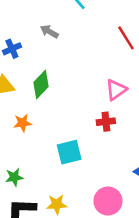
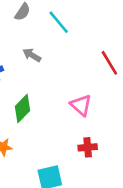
pink triangle: (116, 90) -> (81, 105), moved, turned -45

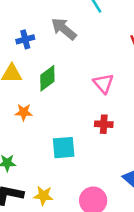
gray arrow: (32, 55) -> (64, 29), size x1.5

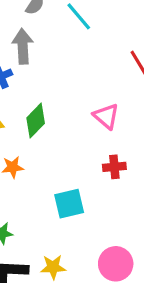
gray arrow: (64, 29) -> (23, 46), moved, turned 56

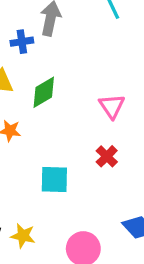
red cross: (114, 167) -> (107, 156), turned 35

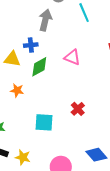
blue cross: (22, 42) -> (31, 45), moved
pink triangle: (112, 106) -> (72, 57), moved, turned -36

